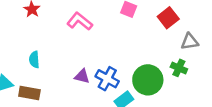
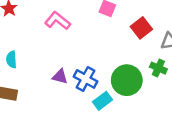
red square: (168, 18) -> (141, 28), moved

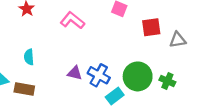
red square: (141, 28) -> (151, 27), turned 30
green cross: (158, 68) -> (167, 81), moved

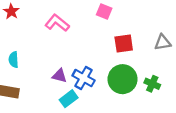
red square: (151, 27) -> (124, 44), moved
cyan rectangle: (115, 96) -> (69, 99), moved

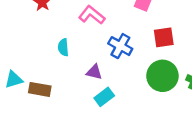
cyan semicircle: (14, 60) -> (63, 47), moved
blue cross: (84, 78) -> (120, 46), moved

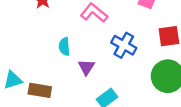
purple triangle: (94, 72) -> (86, 67), moved, turned 49

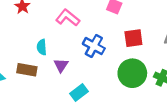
brown rectangle: (40, 90) -> (27, 70), moved

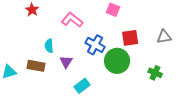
green circle: (132, 73) -> (117, 61), moved

